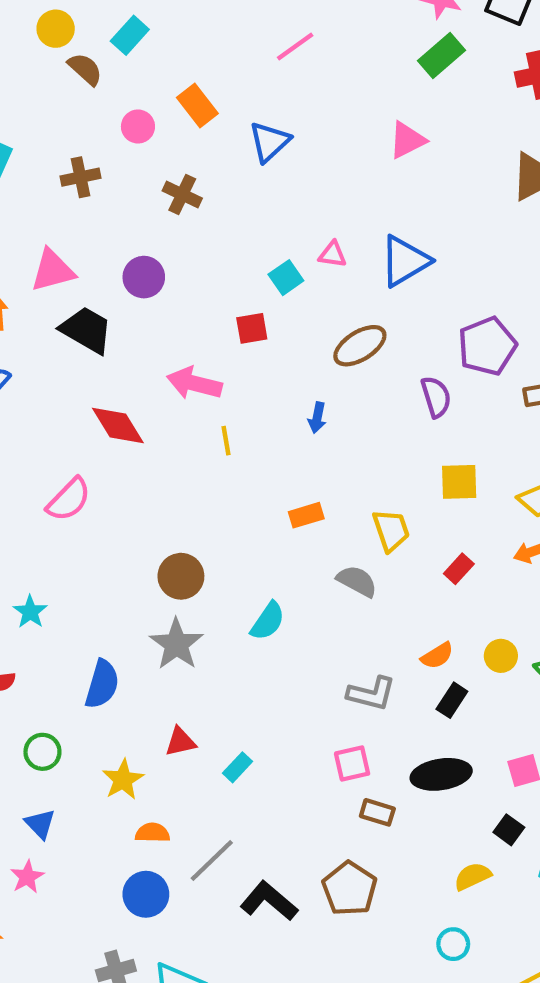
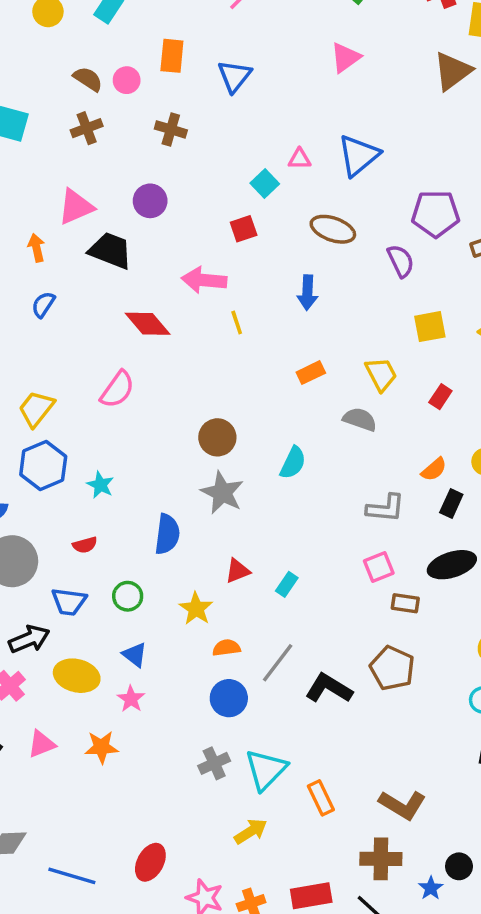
brown semicircle: (85, 69) -> (88, 79), moved
orange rectangle: (197, 105) -> (172, 56), turned 52
brown ellipse: (360, 346) -> (333, 229), turned 60
purple pentagon: (487, 346) -> (436, 214), turned 30
blue arrow: (317, 418) -> (307, 293), size x1.4

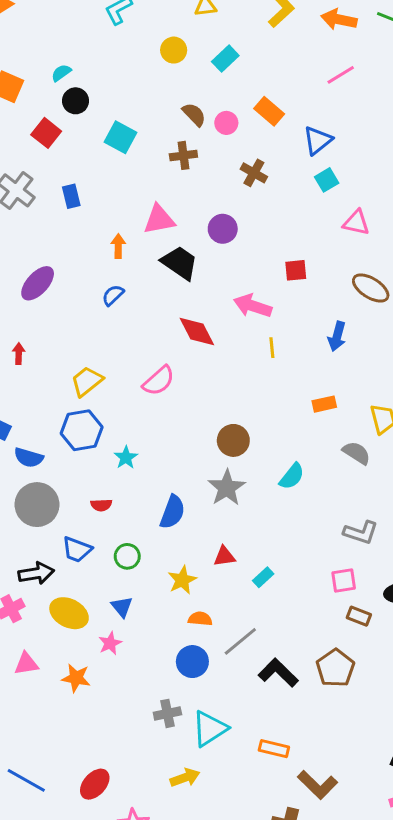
orange rectangle: (172, 56) -> (269, 111), turned -68
pink triangle: (300, 159) -> (356, 223), size x1.4
cyan square: (265, 184) -> (327, 180), moved
orange rectangle: (321, 798) -> (274, 749), moved, turned -64

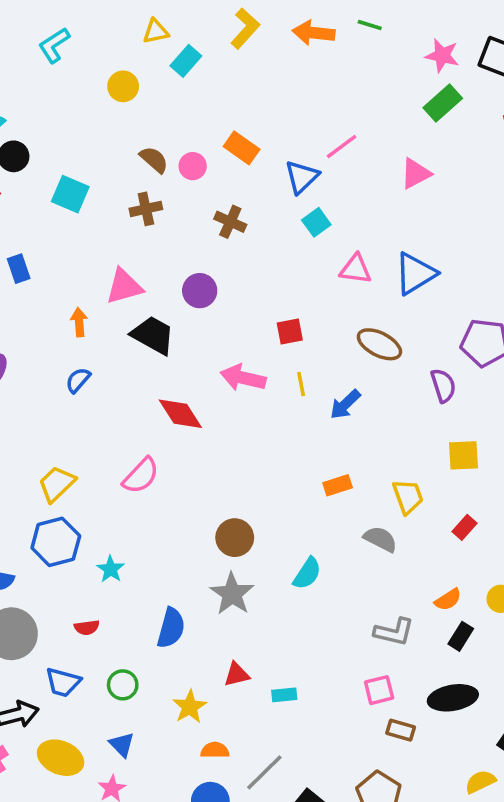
cyan rectangle: (225, 59) -> (186, 61), moved
pink line: (341, 75) -> (342, 146), moved
blue arrow: (337, 336) -> (345, 404), turned 36
yellow line: (272, 348) -> (301, 384), moved
cyan rectangle: (263, 577) -> (284, 695), turned 42

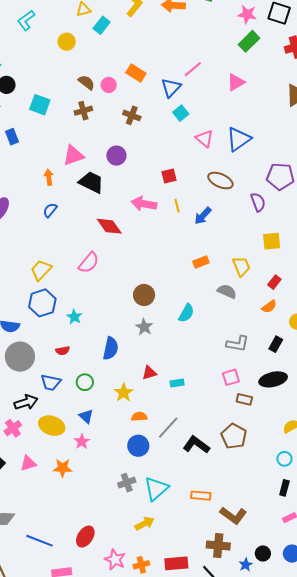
blue rectangle: (19, 269) -> (12, 137), moved
pink triangle: (356, 269) -> (205, 139), turned 36
gray star: (232, 594) -> (144, 327), size x0.7
orange semicircle: (448, 600) -> (269, 307), moved

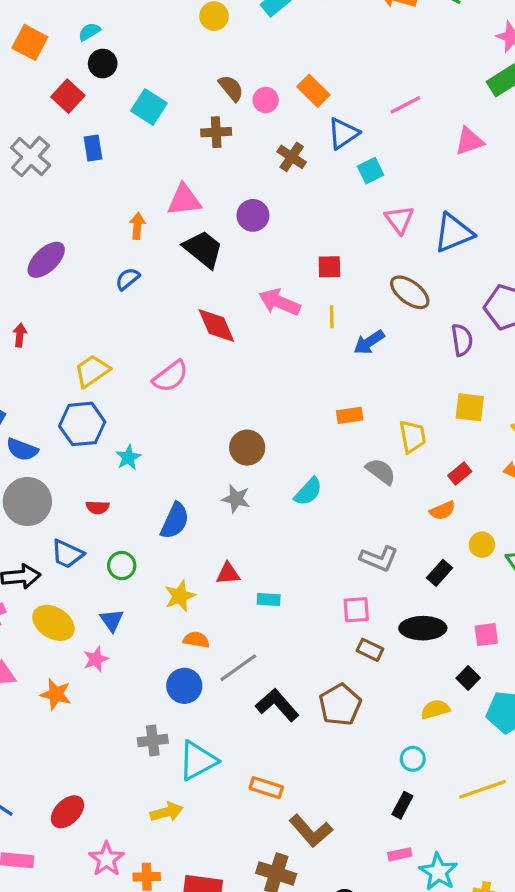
blue triangle: (171, 88) -> (343, 133), moved
gray star: (144, 327) -> (236, 499), turned -30

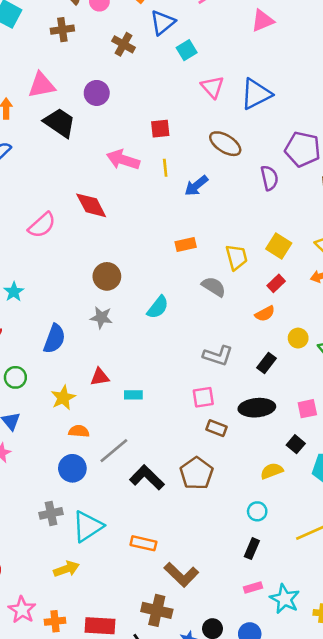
red diamond: (216, 325) -> (91, 205), moved
yellow square: (470, 407) -> (279, 246), moved, turned 30

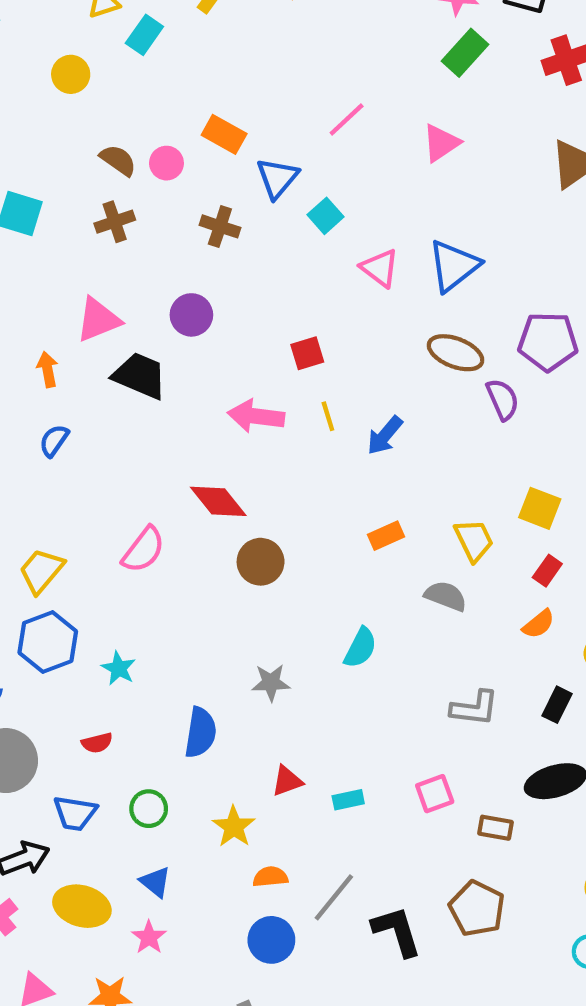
brown ellipse: (225, 144) -> (456, 353), moved
brown circle: (107, 276) -> (261, 562), moved
pink square: (203, 397) -> (435, 794), moved
black L-shape: (147, 478) -> (397, 931), turned 40

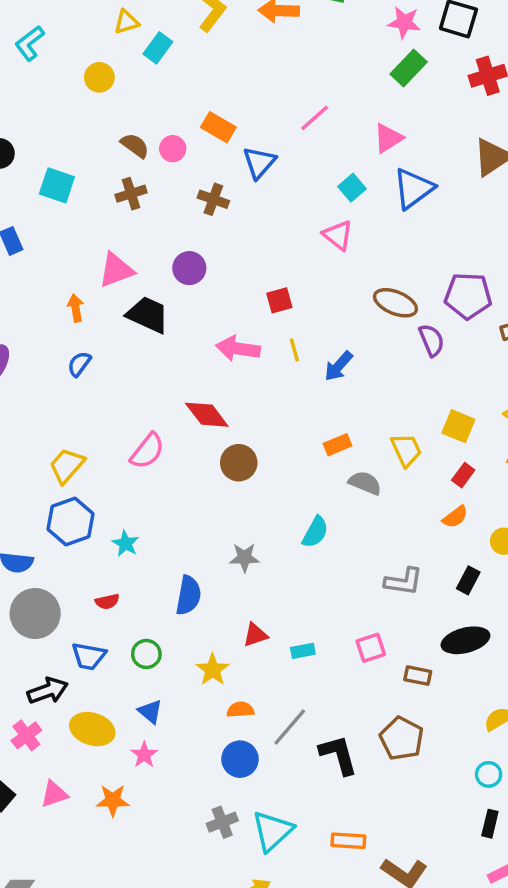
cyan square: (326, 216) -> (352, 188), moved
blue triangle: (454, 266) -> (413, 189), moved
gray semicircle: (446, 596) -> (365, 483), moved

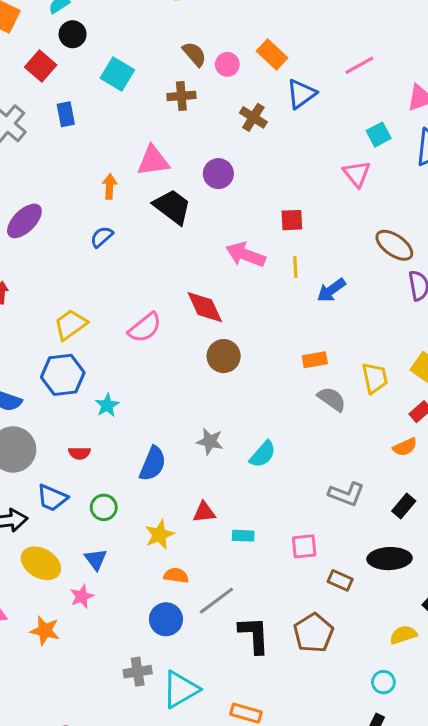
cyan semicircle: (315, 532) -> (263, 454), moved

